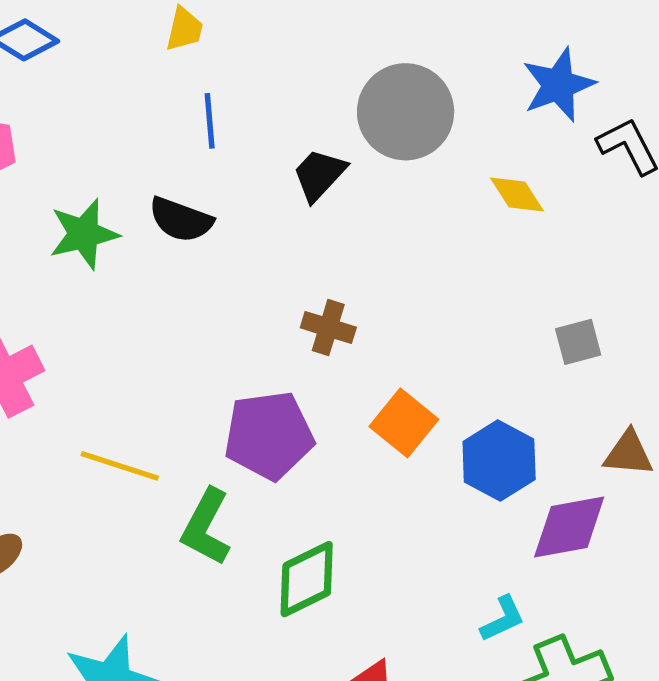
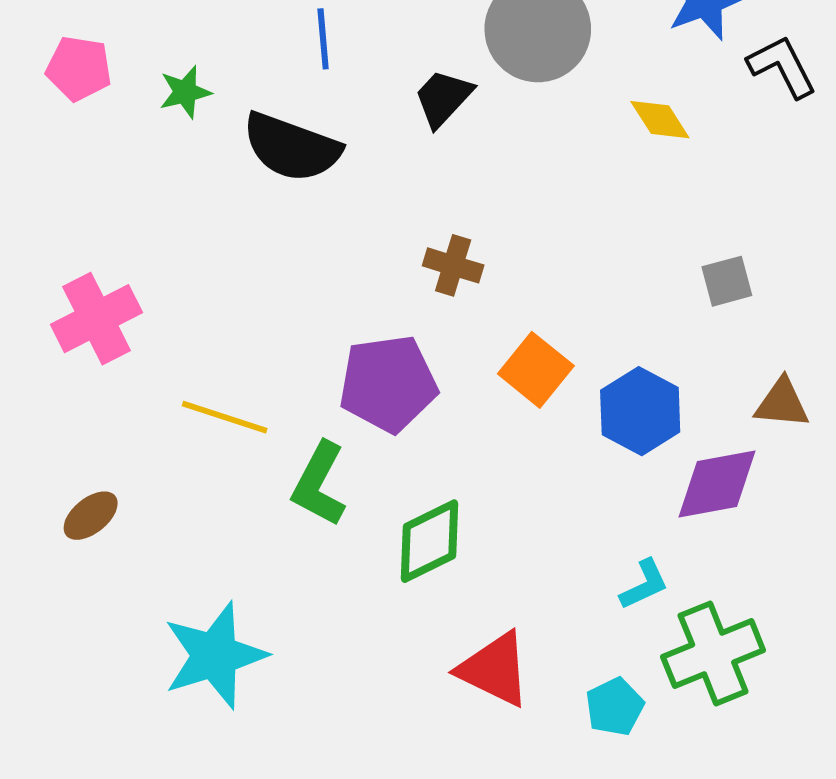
black semicircle: (181, 220) -> (292, 147), size x1.4
green star: (84, 234) -> (185, 92), moved, size x0.7

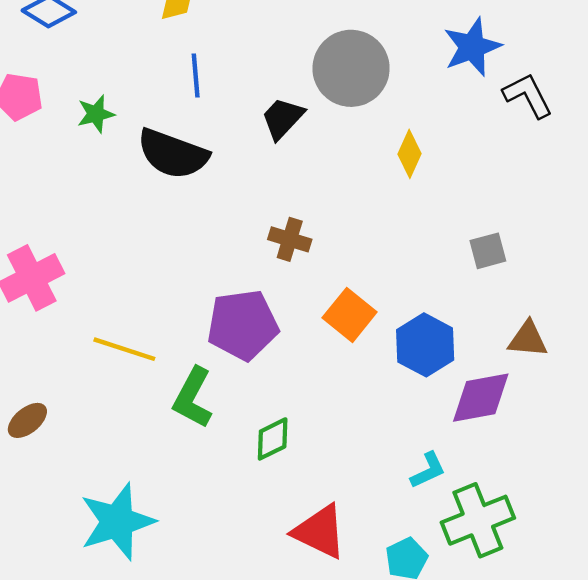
yellow diamond: (660, 120) -> (409, 154), moved, turned 57
green diamond: (429, 541) -> (273, 439), size x0.7

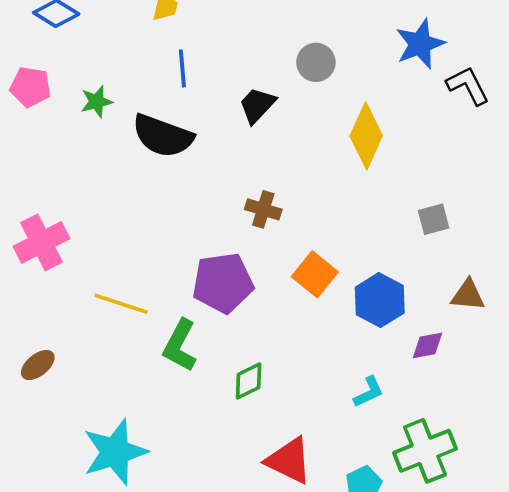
gray circle: (351, 68) -> (316, 62), size x0.6
yellow diamond: (409, 154) -> (366, 136), size x1.6
purple diamond: (481, 398) -> (427, 345), size x0.6
cyan L-shape: (428, 470) -> (369, 392), moved

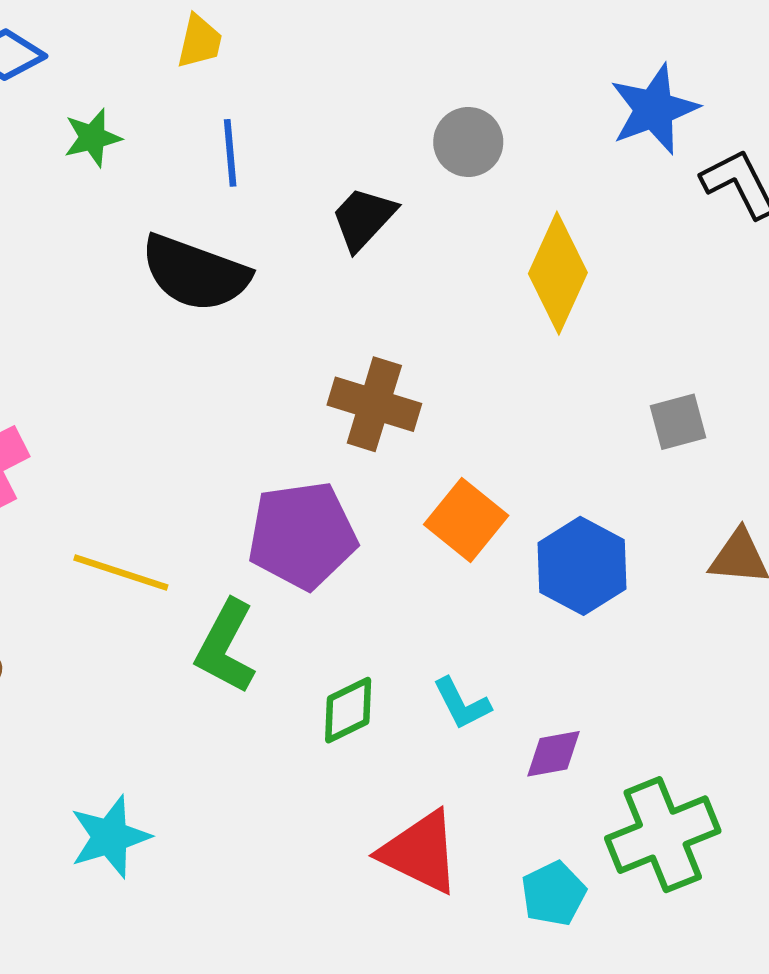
green star: (97, 102) -> (92, 138), moved
brown cross: (263, 209) -> (374, 404), size x1.4
purple diamond: (427, 345) -> (554, 754), moved
cyan L-shape: (369, 392) -> (462, 704), moved, turned 88
cyan star: (115, 452) -> (110, 837), size x0.7

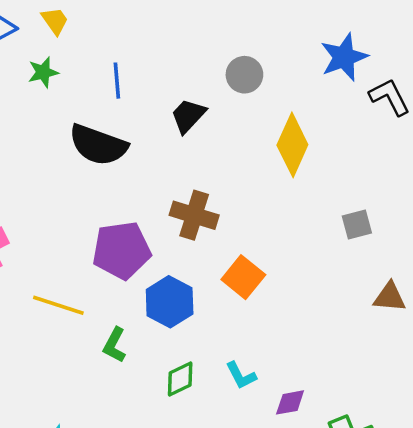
yellow trapezoid: (200, 42) -> (55, 21), moved, turned -48
purple pentagon: (302, 535) -> (122, 250), moved
blue hexagon: (582, 566) -> (170, 302), moved
green L-shape: (226, 647) -> (115, 345), size x0.7

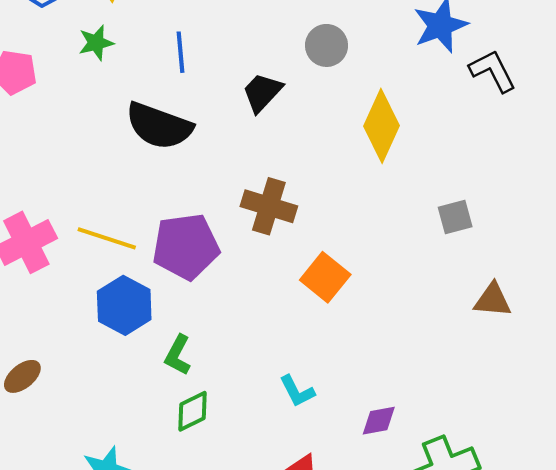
blue hexagon: (170, 302) -> (124, 305), moved
yellow line: (58, 305) -> (107, 238), moved
cyan L-shape: (241, 375) -> (297, 391), moved
green diamond: (180, 379) -> (193, 411), moved

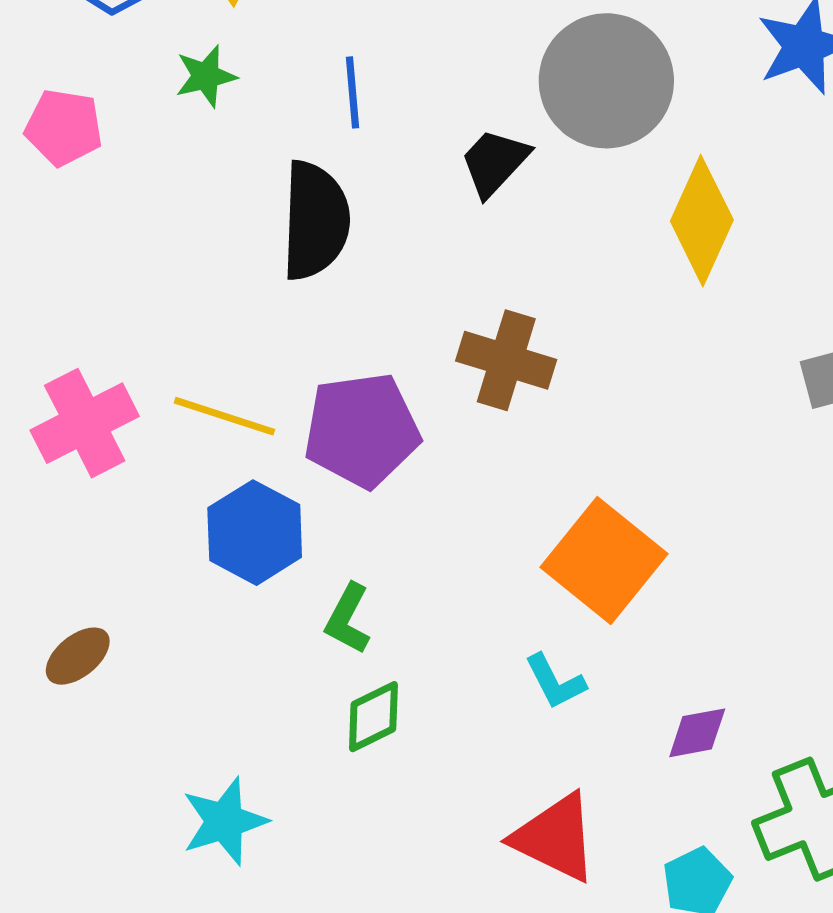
gray circle: (327, 45) -> (606, 81), size x1.8
black semicircle: (159, 126) -> (315, 221), turned -108
orange square: (325, 277) -> (604, 561), moved, size x1.4

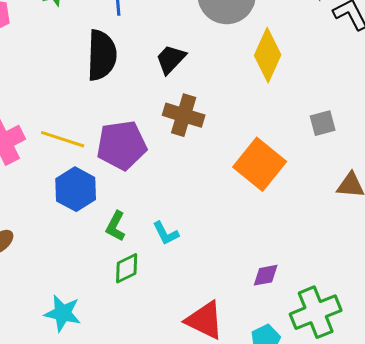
black trapezoid: (495, 162) -> (171, 59), moved
orange square: (604, 561) -> (260, 164), moved
cyan L-shape: (555, 682) -> (166, 233), moved
cyan star: (224, 821) -> (63, 313), turned 30

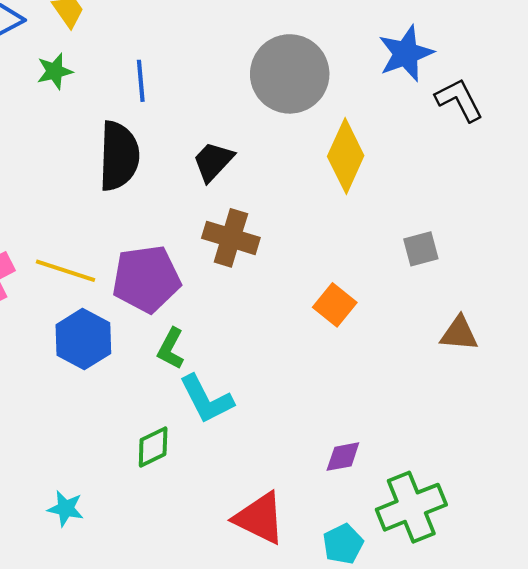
orange square: (260, 164) -> (335, 305), size x0.6
green L-shape: (116, 226) -> (171, 349), moved
cyan L-shape: (166, 233) -> (206, 399), size x1.5
cyan star: (63, 313) -> (66, 508), size x0.7

